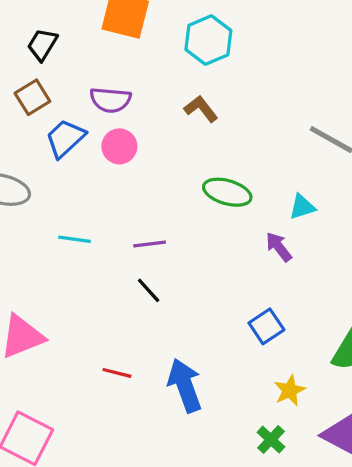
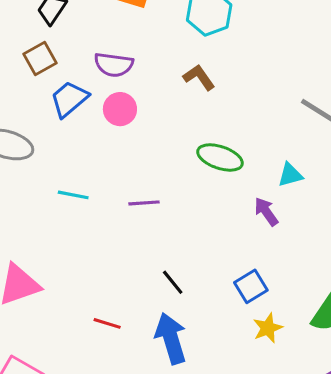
black line: (149, 290) -> (173, 282), moved
yellow star: (290, 390) -> (268, 328), moved

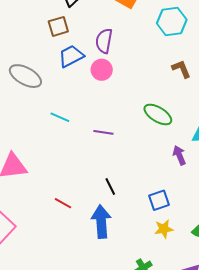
purple semicircle: (114, 65) -> (104, 41), turned 80
brown L-shape: (199, 77) -> (181, 69), moved

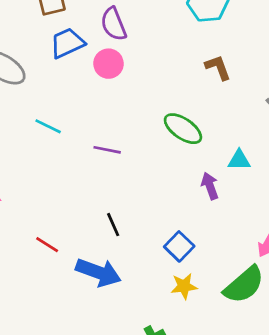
purple semicircle: (104, 41) -> (114, 24), turned -35
blue square: (159, 200) -> (179, 246), turned -30
blue arrow: (101, 222) -> (98, 272), turned 112

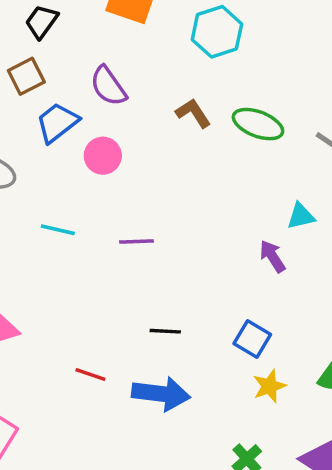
pink circle: (108, 64) -> (103, 156), moved
brown L-shape: (218, 67) -> (193, 113), moved
green ellipse: (183, 129) -> (258, 124), moved
black line: (113, 225) -> (165, 331), turned -50

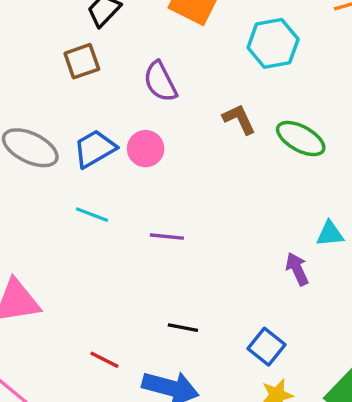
blue trapezoid: (57, 123) -> (95, 149), moved

